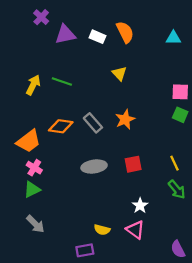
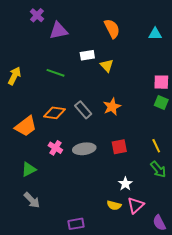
white rectangle: (97, 37) -> (87, 55), moved, turned -32
yellow arrow: (33, 85) -> (14, 76), moved
pink cross: (34, 168) -> (55, 148), moved
yellow semicircle: (102, 230) -> (114, 205), moved
pink triangle: (135, 230) -> (136, 205), moved, turned 42

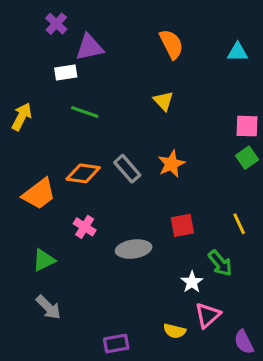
white rectangle: (87, 55) -> (66, 72), moved
green square: (161, 103) -> (247, 158), turned 32
gray ellipse: (84, 149) -> (134, 249), moved
green arrow: (158, 169) -> (220, 263), moved
yellow semicircle: (114, 205) -> (175, 331), moved

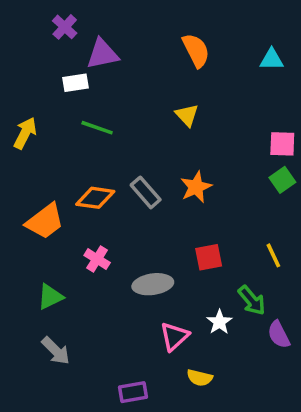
pink triangle: (208, 315) -> (174, 336), moved
purple semicircle: (244, 342) -> (279, 335), moved

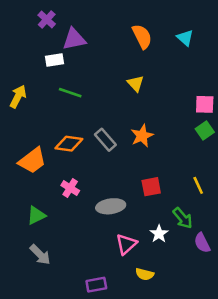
cyan triangle: (272, 59) -> (185, 38), moved, turned 42

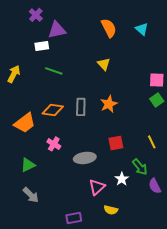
gray rectangle: (105, 140) -> (81, 107), turned 42

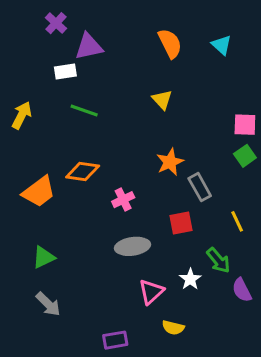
gray rectangle: (81, 107) -> (200, 187), moved, turned -30
pink cross: (54, 144) -> (123, 200), moved, turned 32

